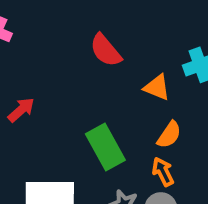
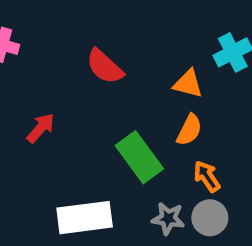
red semicircle: (106, 50) -> (105, 67), moved
orange semicircle: (169, 135) -> (189, 130), moved

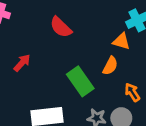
orange triangle: (188, 84) -> (121, 41), moved
orange arrow: (207, 176) -> (132, 92), moved

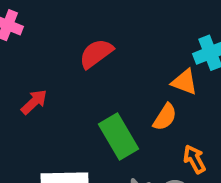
red semicircle: (61, 27) -> (96, 54), turned 95

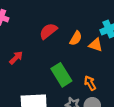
orange semicircle: (165, 117) -> (76, 38), moved
orange arrow: (194, 159) -> (90, 83), moved

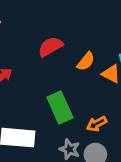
orange arrow: (90, 83) -> (97, 124), turned -96

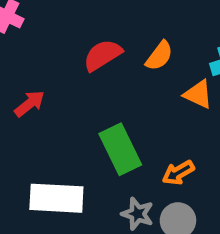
orange semicircle: (86, 61) -> (159, 56), moved

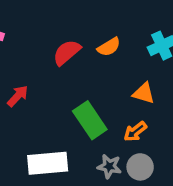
orange semicircle: (159, 56) -> (109, 47), turned 30
orange triangle: (198, 94) -> (144, 93), moved

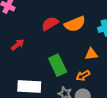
orange semicircle: (109, 47) -> (75, 24), size x1.5
orange triangle: (144, 93) -> (91, 54), turned -32

